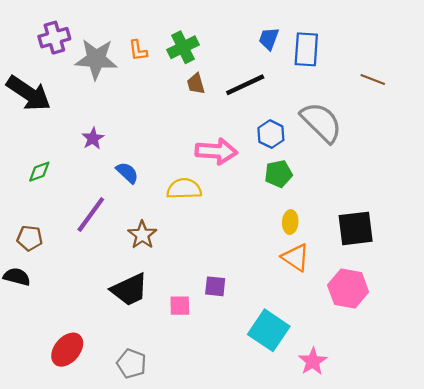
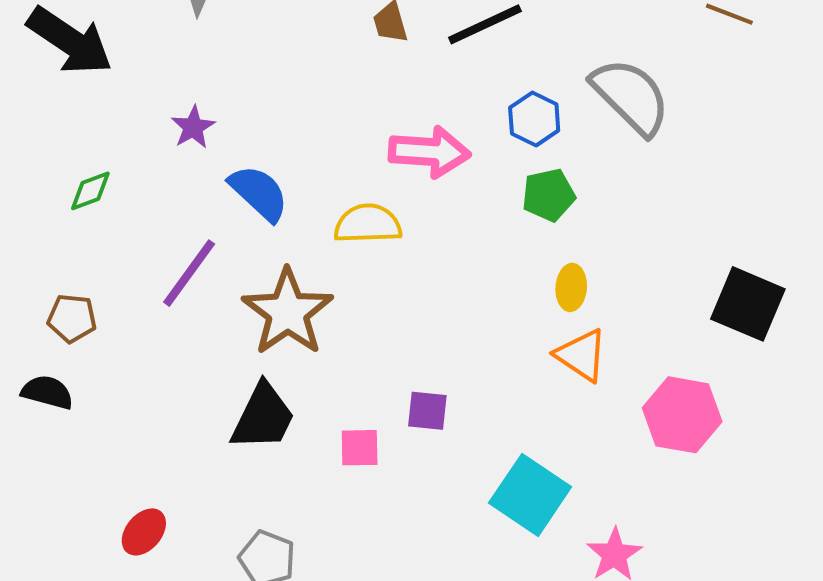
blue semicircle: (127, 173) -> (259, 193), size x1.4
black square: (356, 228) -> (748, 304), moved, turned 30
brown star: (142, 235) -> (288, 312), size x1.6
black trapezoid: (129, 290) -> (263, 417), turned -39
red ellipse: (67, 350) -> (144, 532), size x0.7

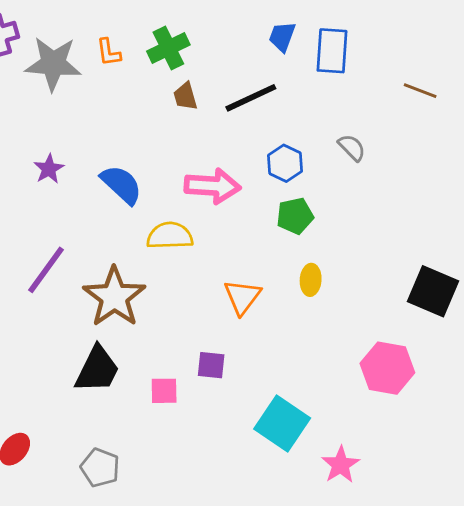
gray semicircle: (631, 96) -> (352, 148), size x0.5
blue semicircle: (259, 193) -> (121, 185), moved
orange triangle: (581, 355) -> (242, 297), moved, turned 33

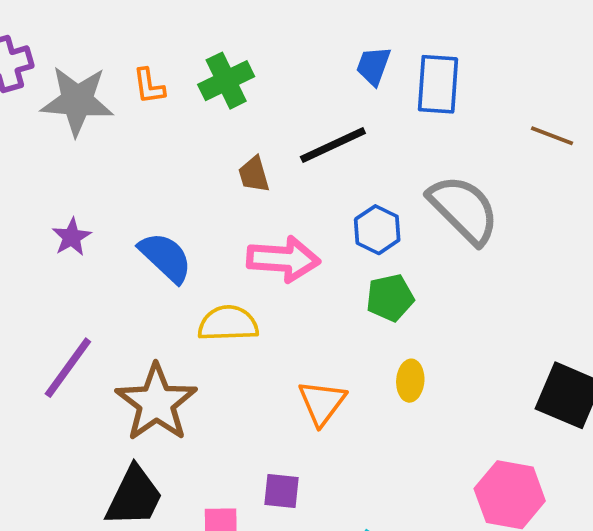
brown trapezoid: (185, 96) -> (254, 174), moved
gray semicircle: (352, 148) -> (464, 209), size x2.0

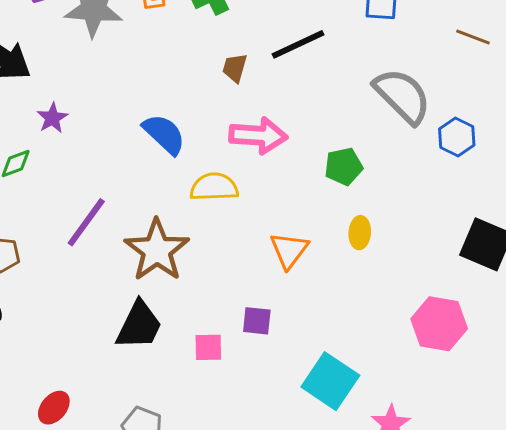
brown trapezoid: (254, 174) -> (235, 68), turned 32
blue hexagon: (377, 230) -> (457, 137), moved
purple star: (72, 237) -> (52, 118), moved

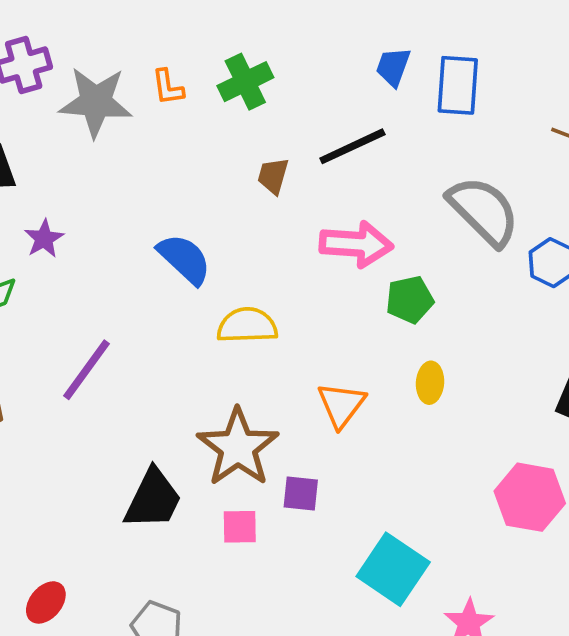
pink arrow: (258, 136) -> (356, 244), moved
brown star: (157, 250) -> (238, 447), moved

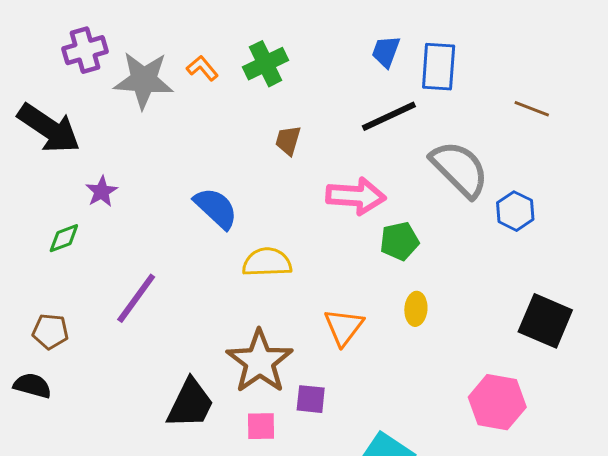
orange L-shape: (168, 87) -> (202, 68), turned 148
black line: (352, 146) -> (389, 116), moved

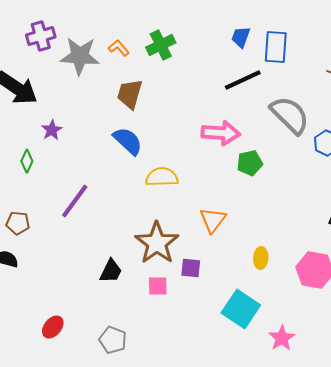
brown trapezoid: (288, 140) -> (130, 94), moved, size x1.5
green diamond: (64, 238) -> (27, 161), turned -45
yellow ellipse: (416, 309) -> (261, 258), moved
black trapezoid: (190, 404) -> (111, 271), size x0.7

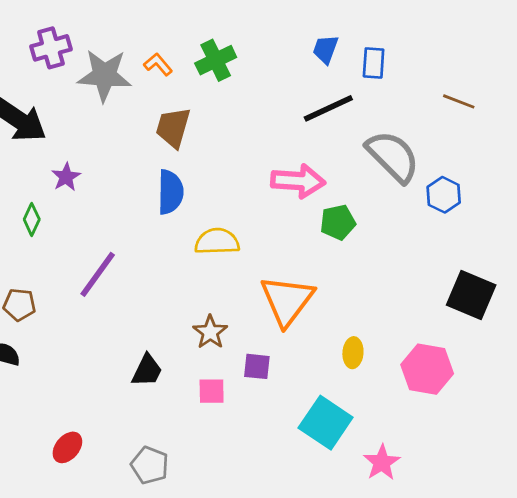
blue rectangle: (276, 47) -> (374, 63), size x0.7
blue semicircle: (128, 141) -> (170, 192), turned 48
orange triangle: (213, 220) -> (287, 300), size x1.5
brown star: (157, 243) -> (210, 332), size x0.6

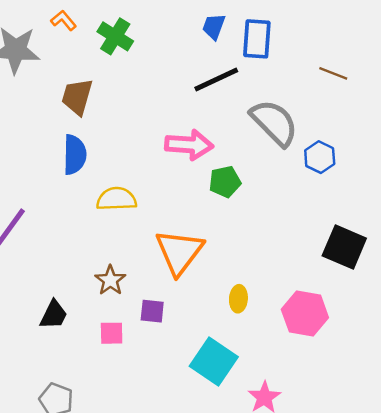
green cross: (216, 60) -> (115, 36), turned -32
blue rectangle: (374, 63) -> (257, 39), size x1.4
orange L-shape: (158, 64) -> (64, 20), moved

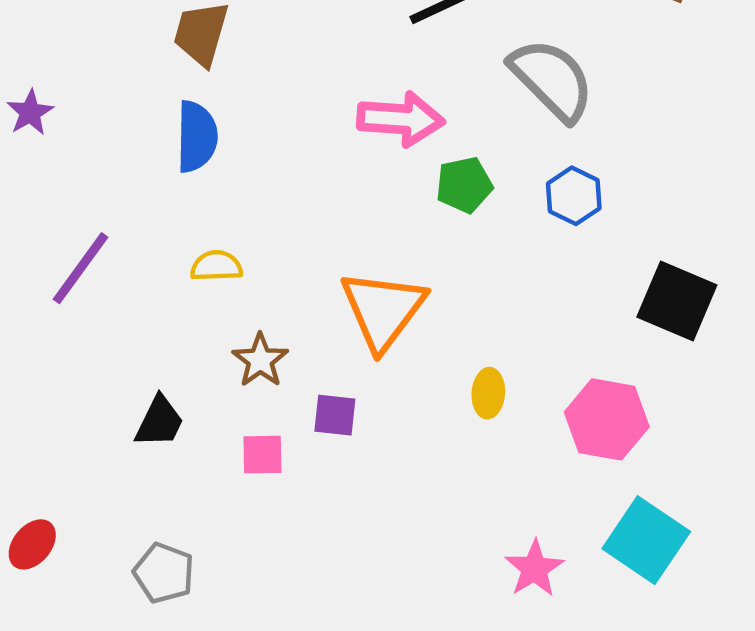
blue hexagon: (320, 157) -> (574, 196), moved
yellow semicircle: (116, 199) -> (216, 266), moved, size x0.7
cyan square: (214, 362) -> (646, 540), moved

